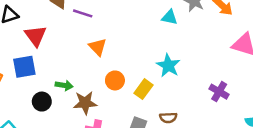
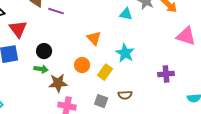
orange triangle: (98, 47) -> (94, 38), moved
purple cross: (219, 92) -> (166, 74), turned -35
black circle: (42, 102) -> (44, 51), moved

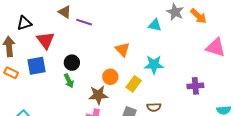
cyan star: (125, 53) -> (154, 65), turned -30
green arrow: (41, 69) -> (69, 81), turned 56
brown star: (58, 83) -> (98, 95), moved

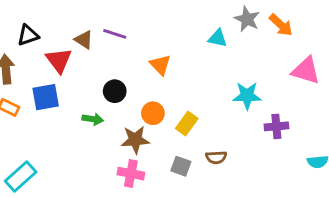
brown triangle: (65, 12) -> (84, 40), moved
orange triangle: (122, 49) -> (160, 65), moved
black circle: (72, 63) -> (115, 91), moved
cyan star: (154, 65) -> (247, 96), moved
green arrow: (69, 81) -> (93, 119), turned -56

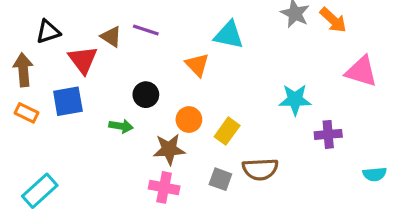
cyan triangle: (218, 38) -> (229, 35), moved, size x1.4
brown semicircle: (216, 157) -> (260, 169), size x1.5

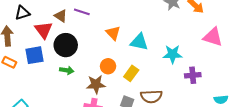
cyan triangle: (229, 35) -> (139, 42), moved
black circle: (146, 95) -> (66, 45), moved, size x1.5

